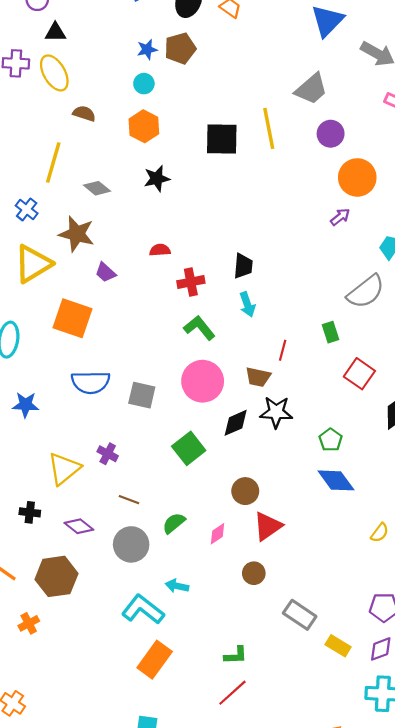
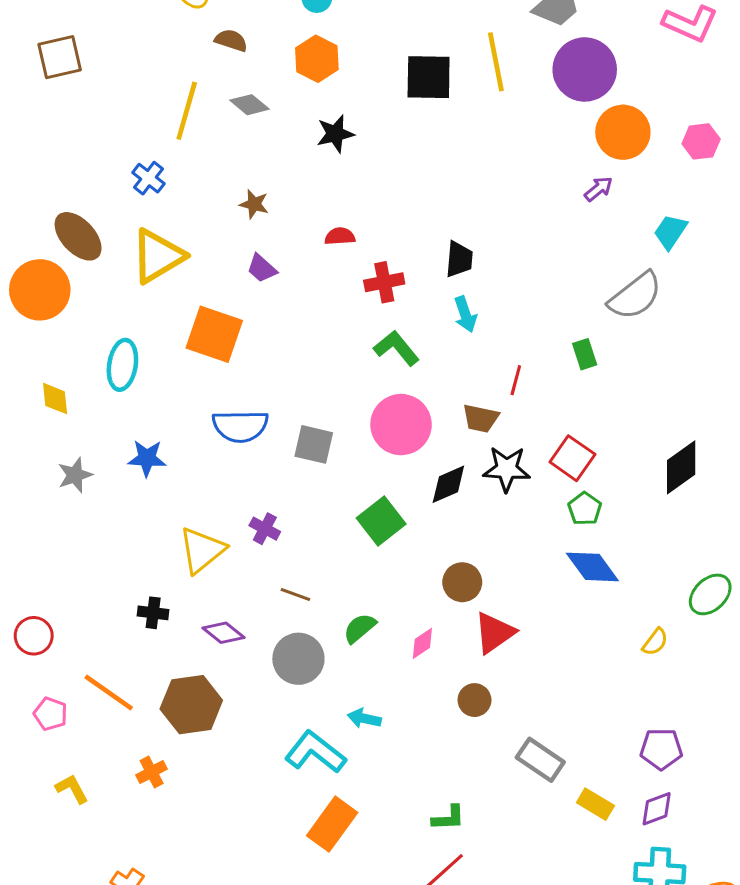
purple circle: (331, 134) -> (585, 69), size x1.6
gray diamond: (97, 188) -> (249, 105), moved
brown star: (77, 234) -> (254, 204), moved, size x0.6
red square: (359, 374) -> (572, 458), moved

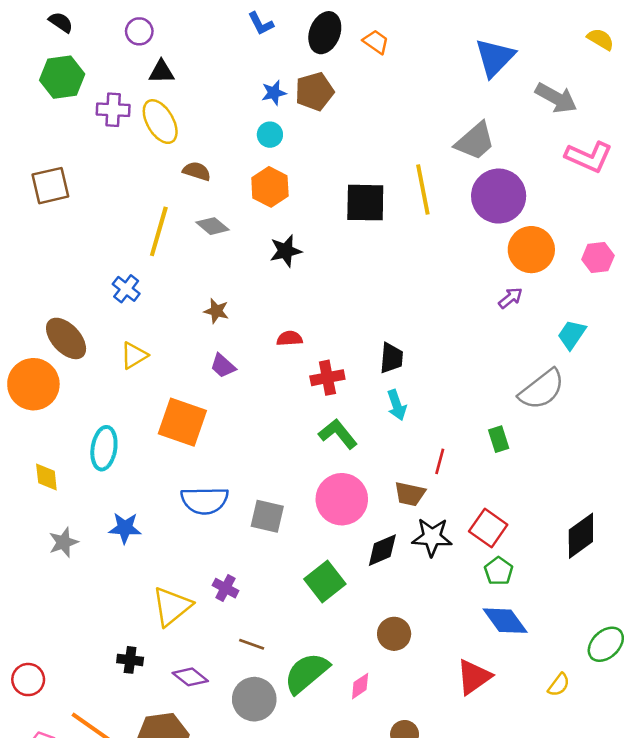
yellow triangle: (158, 256) -> (134, 355), size x0.6
green semicircle: (360, 628) -> (307, 673), size x1.6
red triangle: (494, 633) -> (474, 677), moved

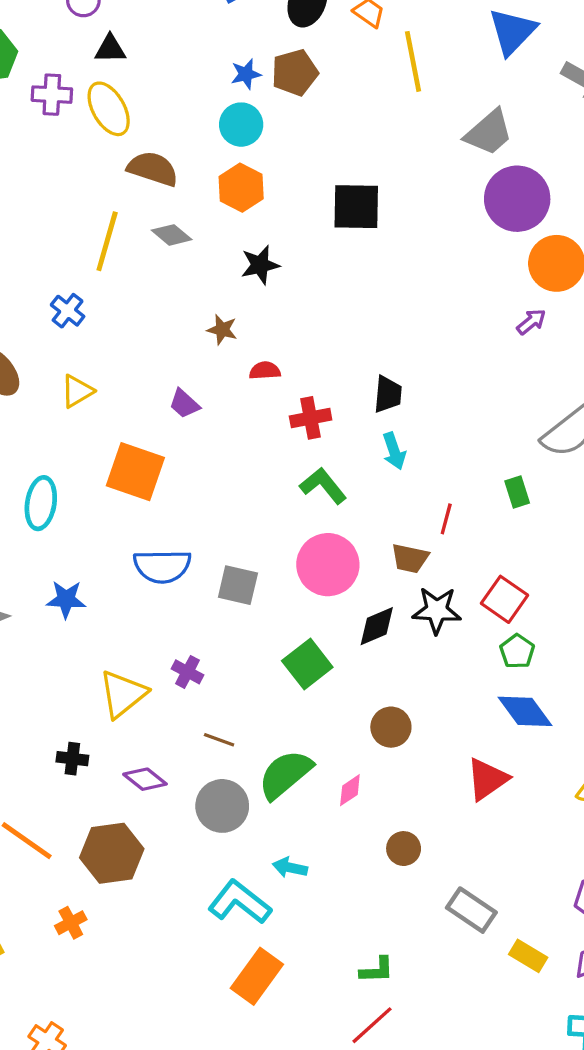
cyan circle: (270, 135) -> (241, 125), size x1.4
brown semicircle: (197, 171) -> (153, 169), size x1.5
yellow line: (423, 189) -> (413, 61), moved
brown star: (216, 311) -> (222, 330), moved

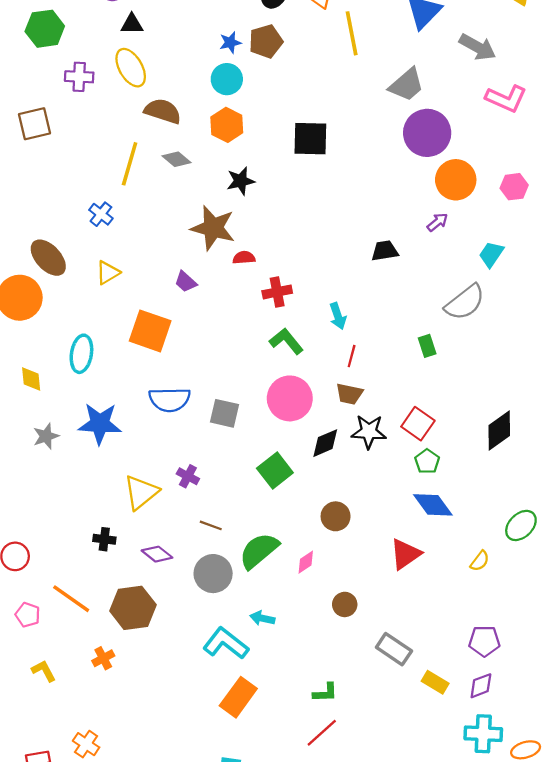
purple cross: (52, 95) -> (79, 77), moved
brown star: (222, 330) -> (213, 228), size x2.0
black trapezoid: (388, 394) -> (385, 251), moved, turned -104
red line: (446, 519) -> (352, 356), moved
blue star: (66, 599) -> (100, 424), size x1.5

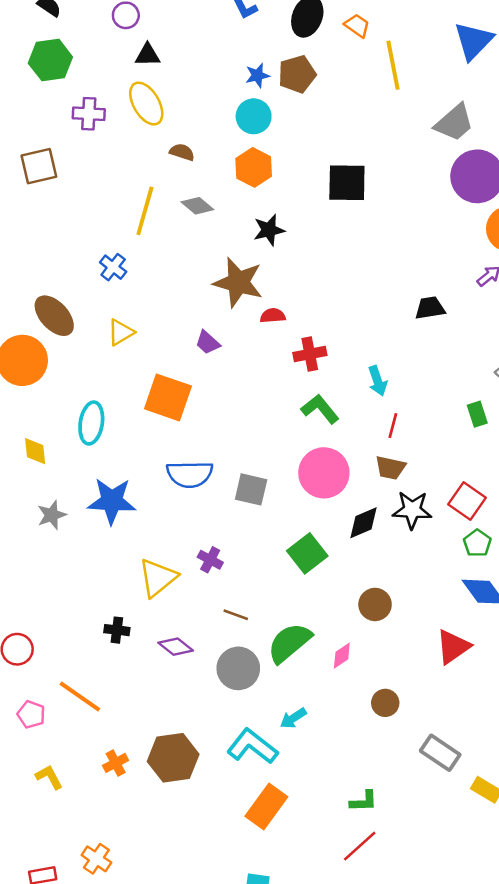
brown semicircle: (163, 111) -> (182, 152), size x0.6
brown hexagon: (133, 608) -> (173, 758), moved
cyan arrow: (262, 618) -> (293, 718), turned -45

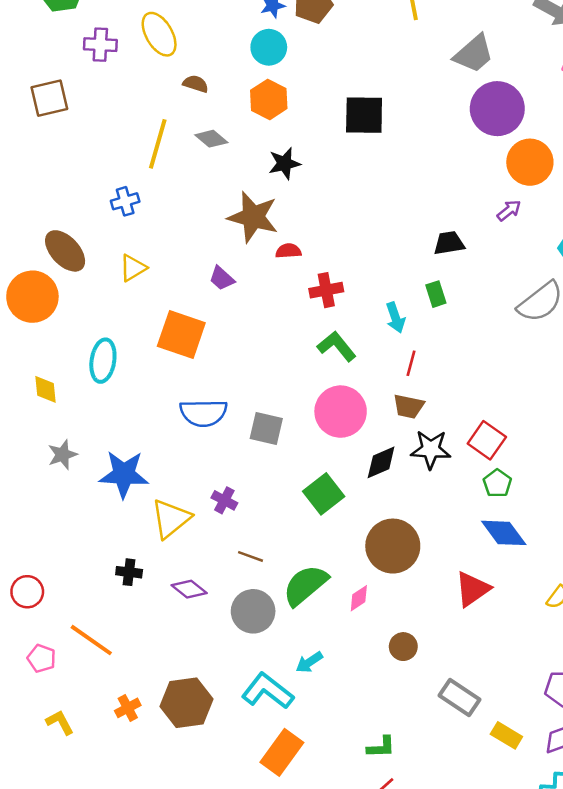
blue cross: (113, 267) -> (125, 201), turned 36
green rectangle: (477, 414) -> (436, 294), moved
blue star: (112, 501) -> (124, 474), moved
brown circle: (375, 604) -> (393, 546), size x1.6

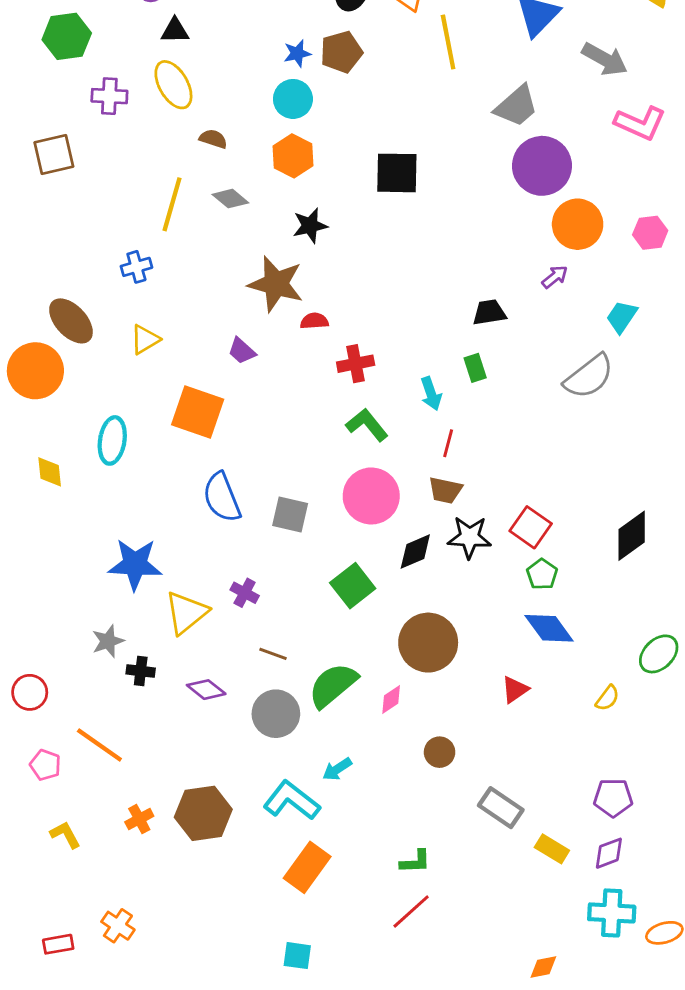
blue semicircle: (203, 413) -> (222, 497), turned 69
gray star: (62, 455) -> (108, 641), moved
red triangle: (472, 589) -> (515, 690), size x0.7

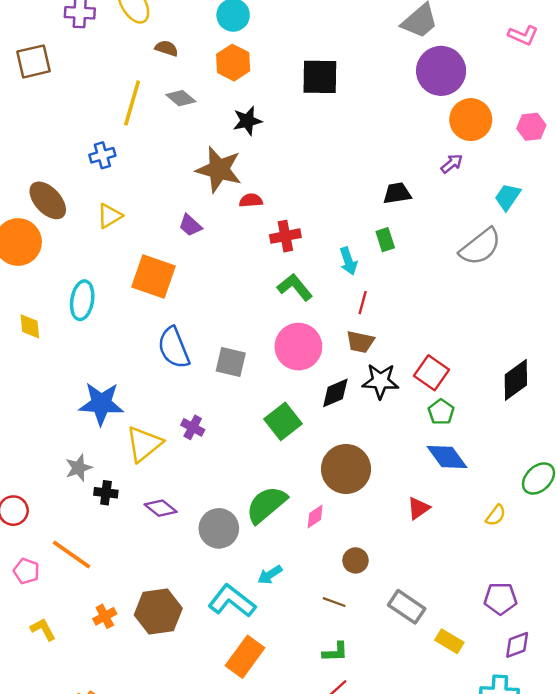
pink L-shape: (640, 123) -> (523, 35), size x0.7
brown line: (273, 654) -> (334, 602), moved
purple diamond: (609, 853) -> (517, 645), moved

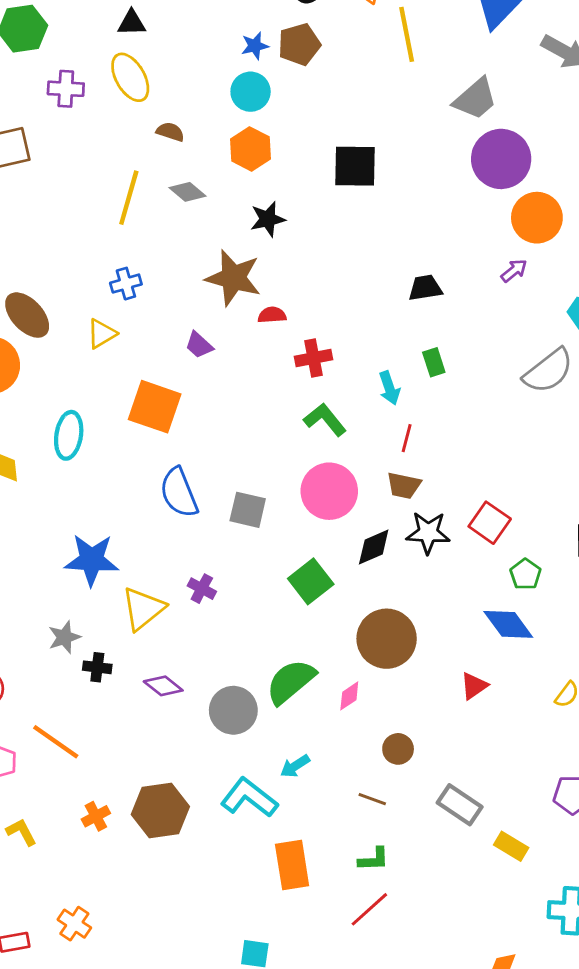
blue cross: (102, 155) -> (126, 284), moved
black trapezoid: (397, 193) -> (425, 288), moved
green pentagon: (441, 412) -> (525, 574), moved
orange rectangle: (245, 657) -> (292, 865), moved, turned -45

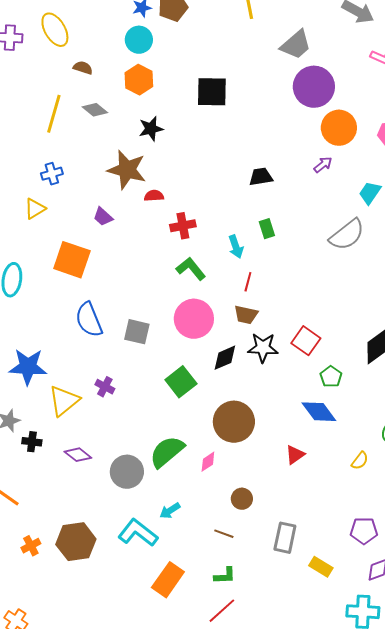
gray rectangle: (460, 805) -> (285, 538), turned 68
orange rectangle: (292, 865) -> (168, 580), turned 44

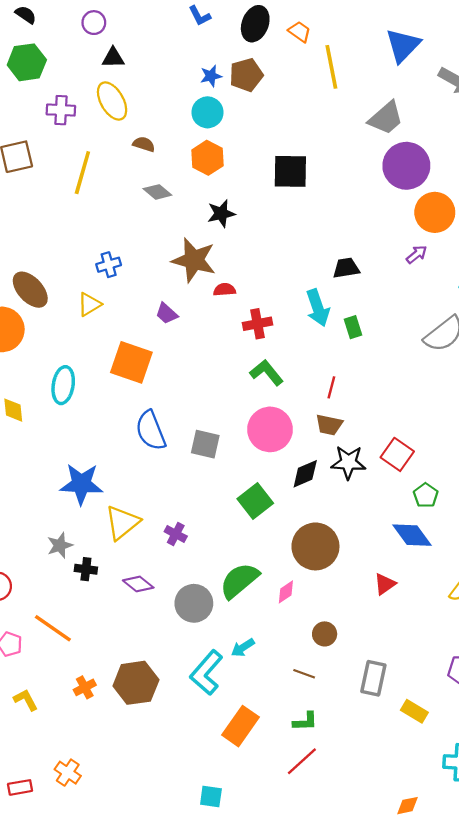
yellow line: (54, 114) -> (82, 173), moved
cyan arrow: (236, 247) -> (318, 308), moved, size x1.4
purple cross: (105, 387) -> (176, 534), moved
cyan L-shape: (138, 533) -> (206, 673), turned -87

